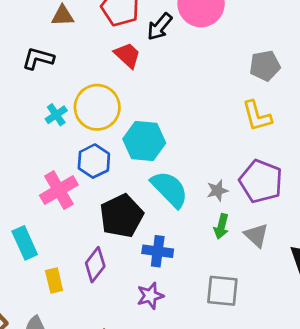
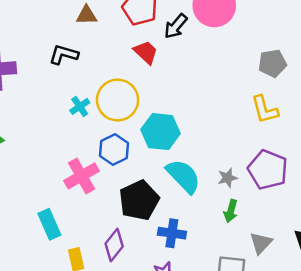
gray triangle: (256, 235) -> (261, 243), moved, turned 30

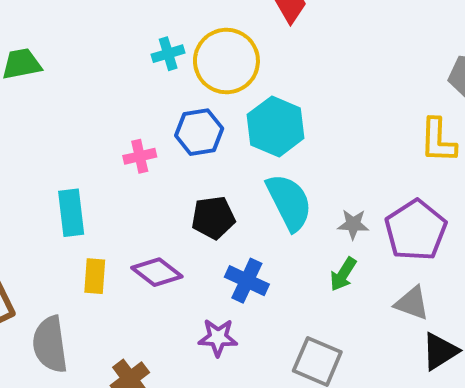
pink cross: (81, 176) -> (140, 156), size x0.6
black pentagon: (139, 200) -> (213, 218), size x0.7
gray triangle: (261, 243) -> (412, 303), moved, turned 50
purple diamond: (114, 245) -> (157, 272), turned 72

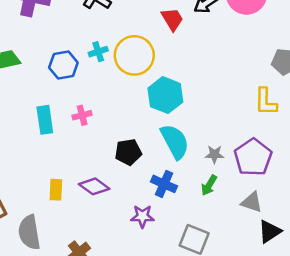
blue hexagon: (199, 132) -> (63, 65), moved
cyan rectangle: (71, 213) -> (45, 120), moved
blue cross: (247, 281) -> (164, 184), moved
purple star: (218, 338) -> (142, 216), moved

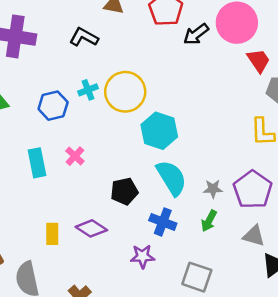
red trapezoid: (172, 19) -> (259, 61), moved
pink cross: (82, 115) -> (75, 156), turned -30

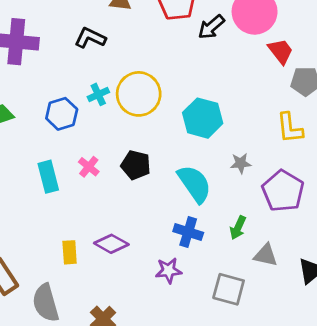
cyan hexagon: (159, 131) -> (203, 118), moved
gray star: (213, 189) -> (241, 163), moved
black pentagon: (124, 191) -> (136, 165), moved, turned 30
gray triangle: (254, 236) -> (266, 255), moved

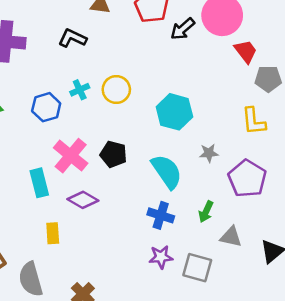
yellow circle: (139, 94) -> (116, 90), size x0.7
pink cross: (89, 167) -> (71, 156), size x1.8
cyan rectangle: (48, 177) -> (39, 183), moved
purple diamond: (111, 244) -> (83, 200), moved
purple star: (169, 271) -> (161, 257), moved

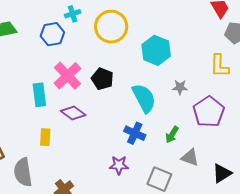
cyan cross: (80, 90) -> (73, 14), moved
yellow circle: (116, 90) -> (111, 27), size x1.4
purple star: (161, 257) -> (119, 165), moved

